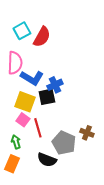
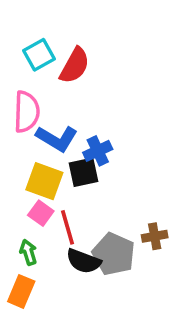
brown cross: (87, 133) -> (155, 236), turned -32
black semicircle: (47, 160) -> (83, 261), moved

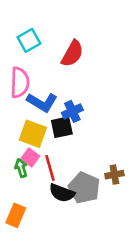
red semicircle: (75, 65) -> (72, 54), moved
green arrow: (28, 252) -> (21, 168), moved

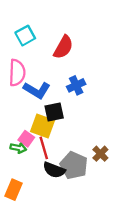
blue cross: (72, 111) -> (76, 85), moved
yellow square: (33, 134) -> (43, 126), moved
green arrow: (21, 168) -> (18, 148), turned 119
brown cross: (114, 175) -> (100, 154), turned -35

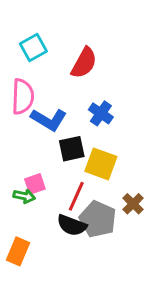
blue cross: (76, 85) -> (101, 113), turned -30
yellow square: (43, 126) -> (101, 164), moved
pink square: (26, 139) -> (35, 184), turned 35
red line: (44, 148) -> (76, 196), moved, turned 40

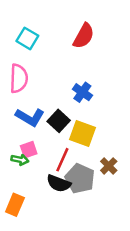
cyan square: (33, 48) -> (27, 38), turned -30
red semicircle: (84, 63) -> (84, 36), moved
blue L-shape: (49, 120) -> (30, 117), moved
black square: (72, 149) -> (59, 121), turned -35

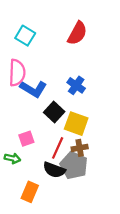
blue L-shape: (30, 117) -> (33, 89), moved
green arrow: (20, 160) -> (12, 158), moved
brown cross: (109, 166) -> (80, 148), moved, turned 35
orange rectangle: (15, 205) -> (30, 192), moved

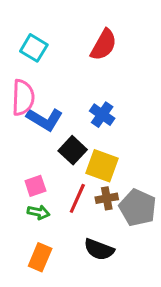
green arrow: (12, 158) -> (39, 212), moved
gray pentagon: (74, 165) -> (138, 208), moved
black semicircle: (54, 170) -> (99, 249), moved

